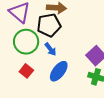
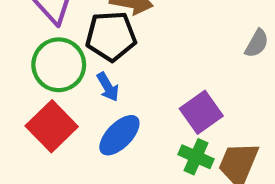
red square: (26, 71) -> (52, 126), size x1.6

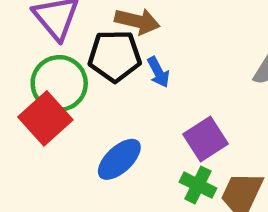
blue arrow: (108, 87) -> (158, 72), moved
red square: (52, 126) -> (45, 118), moved

